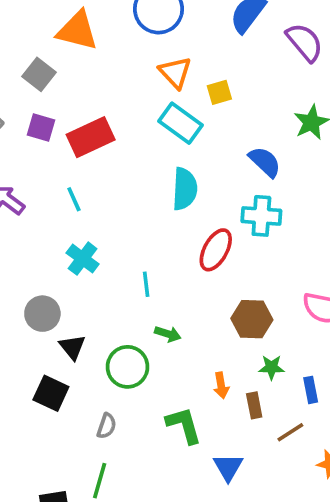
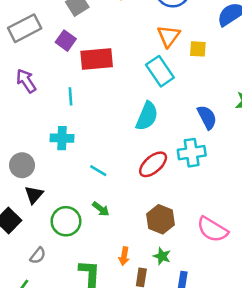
yellow square: (219, 92) -> (198, 49), moved
cyan cross: (261, 216) -> (192, 153), turned -32
cyan cross: (83, 259) -> (62, 138), turned 35
cyan line: (146, 284) -> (98, 171), turned -72

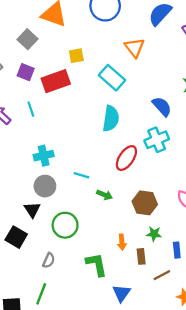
orange triangle: (169, 36) -> (135, 48), moved
yellow square: (198, 49) -> (76, 56), moved
cyan line: (71, 96) -> (31, 109), moved
gray circle: (22, 165) -> (45, 186), moved
green arrow: (101, 209) -> (104, 195), moved

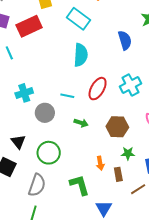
blue semicircle: (162, 106) -> (125, 40), turned 30
cyan cross: (157, 140) -> (130, 85), moved
cyan line: (81, 175) -> (67, 96), moved
gray circle: (45, 186) -> (45, 113), moved
gray semicircle: (49, 260) -> (37, 185), size x1.6

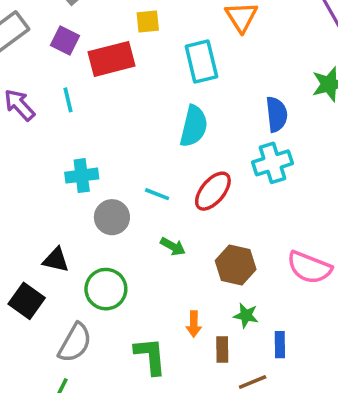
cyan rectangle: (79, 19) -> (201, 62), turned 30
cyan cross: (130, 85) -> (272, 163), moved
black triangle: (18, 142) -> (56, 260), turned -49

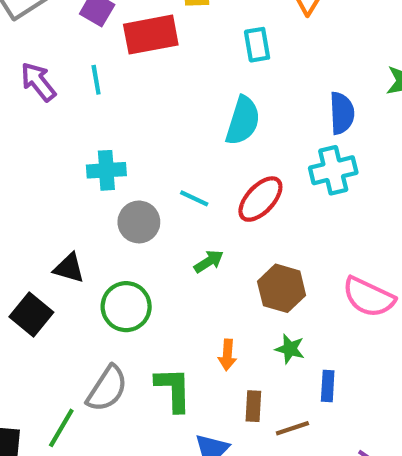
cyan rectangle: (201, 62) -> (257, 45), size x0.7
green arrow: (173, 246) -> (209, 261), turned -65
gray semicircle: (75, 343) -> (107, 389), moved
brown rectangle: (222, 349) -> (253, 406), moved

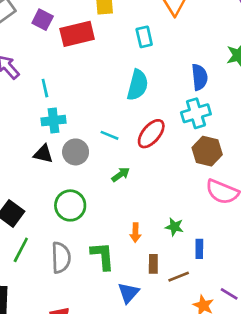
cyan line: (96, 80) -> (45, 88), moved
black triangle: (69, 268) -> (43, 154), moved
brown hexagon: (282, 288) -> (207, 151), moved
gray semicircle: (107, 389) -> (61, 258), turned -32
green line: (61, 428) -> (21, 250), moved

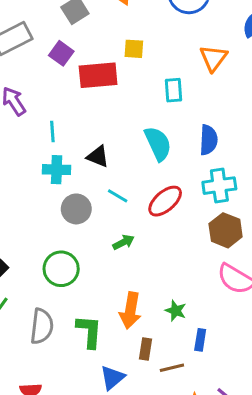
blue semicircle: (200, 77) -> (209, 140), moved
cyan semicircle: (138, 85) -> (158, 144), turned -48
black triangle: (43, 154) -> (98, 157), moved
orange arrow: (135, 233) -> (130, 311), size x1.6

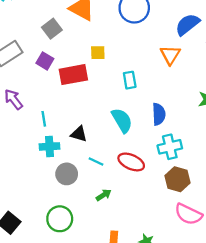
orange triangle: (213, 58) -> (170, 55), moved
red ellipse: (165, 201) -> (131, 162), turned 70

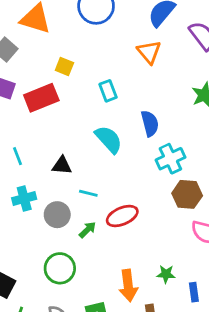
yellow square: (98, 53) -> (64, 67), turned 35
cyan cross: (50, 146) -> (24, 199), moved
red ellipse: (131, 162) -> (122, 216), moved, turned -35
green arrow: (104, 195) -> (87, 230), moved

